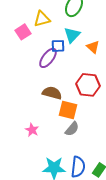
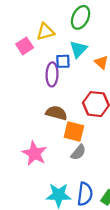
purple ellipse: (48, 58) -> (52, 74), turned -35
pink star: (32, 130) -> (34, 153), size x1.6

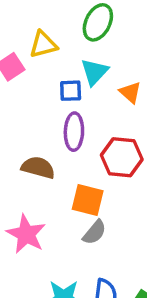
purple ellipse: (52, 74) -> (74, 132), moved
brown semicircle: (56, 113) -> (38, 167), moved

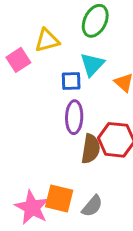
brown semicircle: (38, 167) -> (91, 149), moved, turned 84
orange square: (88, 200) -> (59, 198), moved

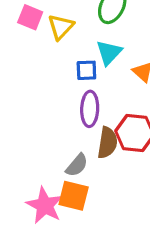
yellow triangle: (47, 40) -> (61, 27), turned -32
pink square: (18, 60) -> (30, 17), moved, turned -35
gray semicircle: (92, 206) -> (77, 165), moved

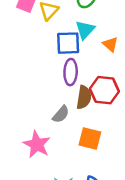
blue square: (86, 70) -> (68, 43), size x1.5
orange square: (74, 196) -> (90, 138), moved

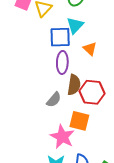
orange triangle: (110, 44) -> (90, 49), moved
red hexagon: (104, 90) -> (92, 92), moved
pink star: (37, 144) -> (62, 137), moved

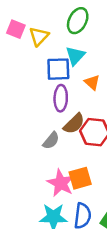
brown semicircle: (74, 85) -> (74, 124), turned 36
orange square: (79, 121) -> (80, 178), moved, turned -30

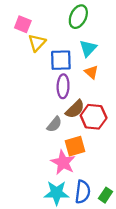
yellow triangle: (39, 36) -> (37, 43), moved
cyan triangle: (75, 56) -> (88, 48), moved
orange square: (80, 178) -> (75, 146), moved

